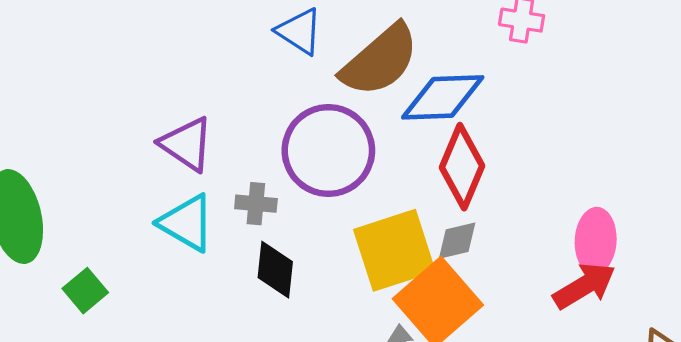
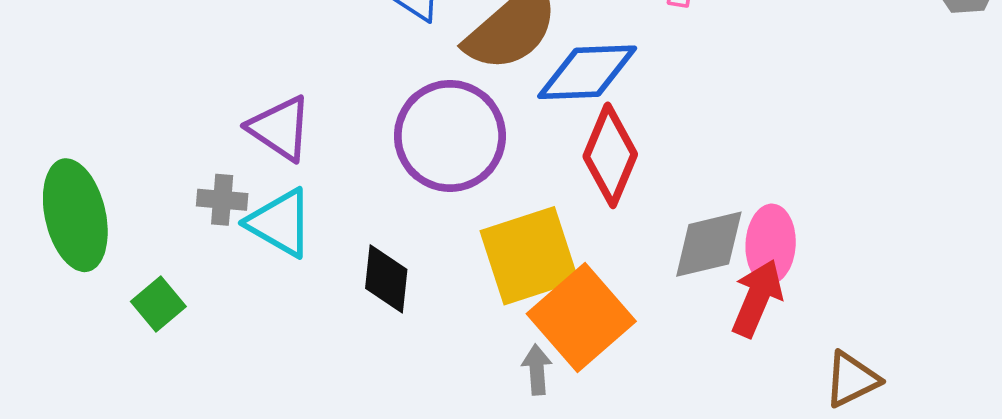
gray cross: (256, 204) -> (222, 200), moved
gray diamond: (457, 241) -> (709, 244), moved, size x1.5
red arrow: (584, 286) -> (757, 298), turned -36

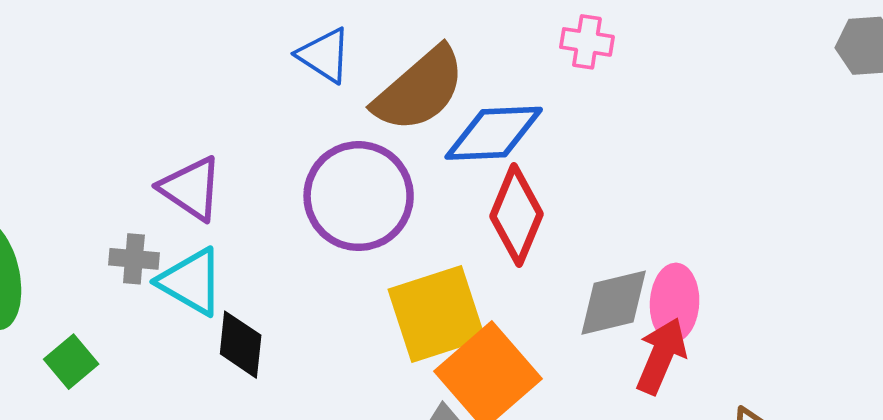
black diamond: (386, 279) -> (241, 345), moved

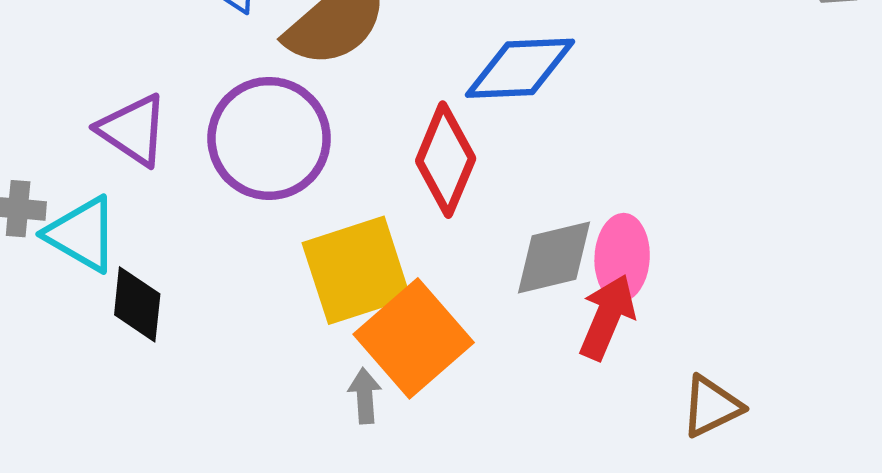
blue diamond: (494, 133) -> (520, 68), moved
purple triangle: (191, 188) -> (133, 130), moved

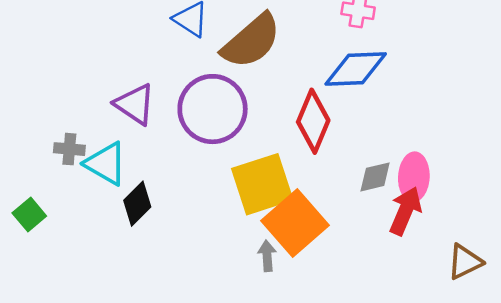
gray diamond: (554, 258) -> (375, 177), size x0.7
black diamond: (137, 304) -> (137, 204), turned 39

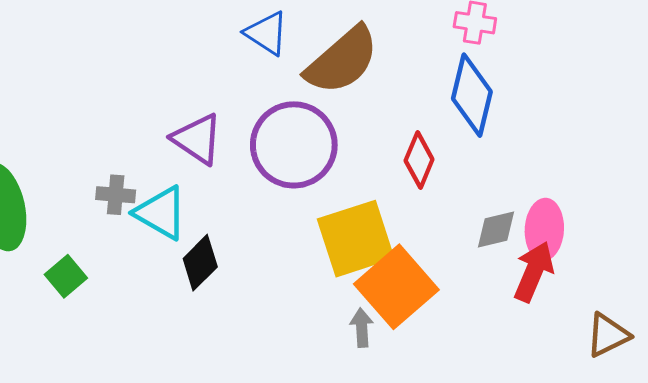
blue diamond: (356, 69) -> (472, 95), turned -74
red diamond: (313, 121) -> (419, 160), size x0.7

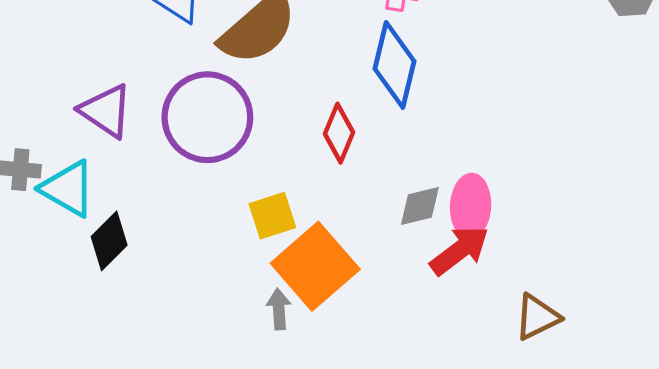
yellow square: (356, 239) -> (272, 216), size x0.6
red arrow: (534, 272) -> (459, 250), turned 30

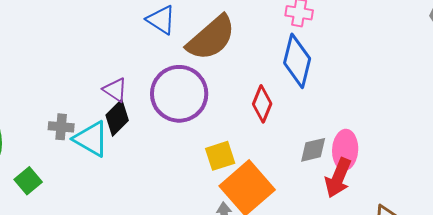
purple triangle: (106, 111) -> (115, 90), size x0.7
black diamond: (109, 241) -> (117, 118), moved
red arrow: (459, 250) -> (338, 178), turned 150

